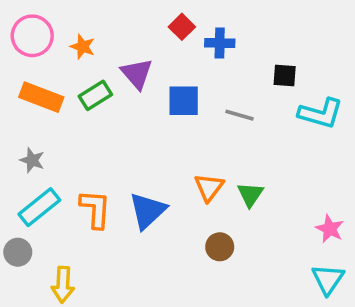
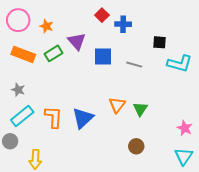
brown circle: (220, 247) -> (136, 146), moved

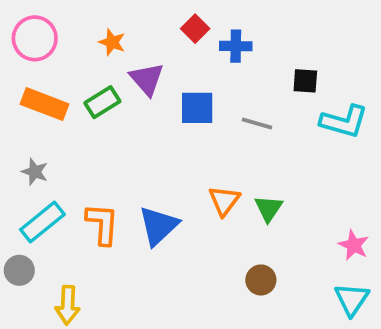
orange star: (46, 26) -> (112, 42), moved

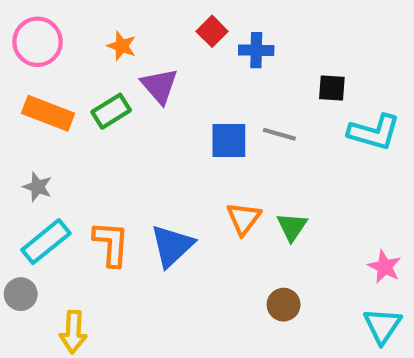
blue square: (197, 108) -> (229, 141), moved

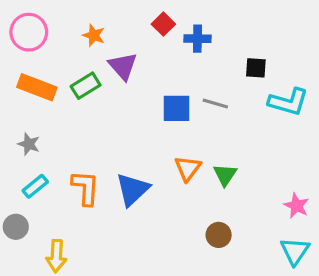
cyan rectangle: (46, 242) -> (35, 186), size x0.7

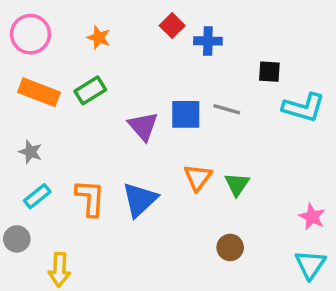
purple triangle: (123, 66) -> (143, 126), moved

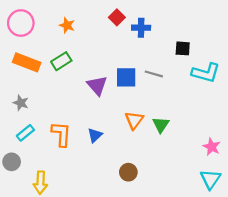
blue triangle: (140, 200) -> (95, 135), size x0.6
brown circle: (230, 247) -> (128, 172), moved

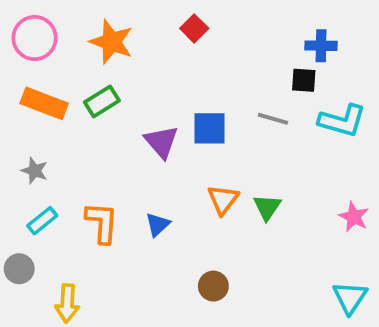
orange star: (67, 25) -> (111, 42), size x1.6
blue cross: (141, 28) -> (321, 46), moved
gray line: (154, 74) -> (273, 119), moved
pink star: (212, 147) -> (354, 217), moved

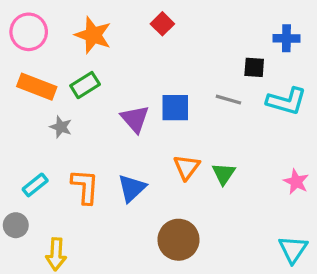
blue cross: (321, 46) -> (286, 38), moved
gray star: (35, 171) -> (61, 127), moved
blue triangle: (158, 225) -> (132, 188), size x1.4
brown circle: (213, 286) -> (178, 240), size x1.6

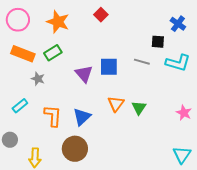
blue cross: (286, 38) -> (178, 24), turned 35
cyan rectangle: (35, 185) -> (20, 106), moved
brown circle: (178, 240) -> (75, 149), moved

